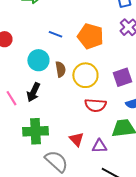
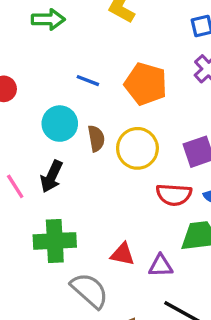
red semicircle: (95, 105) -> (174, 195), moved
red triangle: (76, 139) -> (123, 254), turned -35

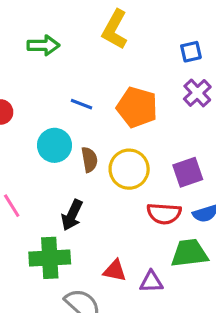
black arrow: (52, 176) -> (72, 215), moved

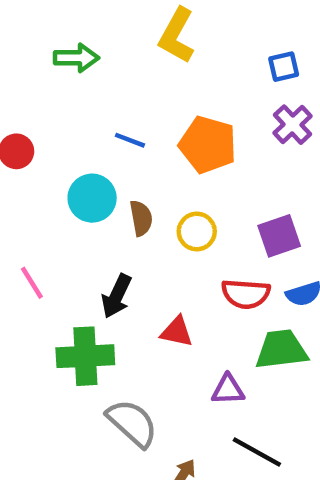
yellow circle: (129, 169) -> (197, 231), size x0.7
red triangle: (115, 271) -> (177, 332), moved

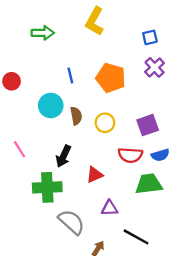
blue line: (130, 140) -> (70, 76), turned 56
red triangle: (177, 332) -> (95, 175), turned -36
purple triangle: (228, 390) -> (110, 208), moved

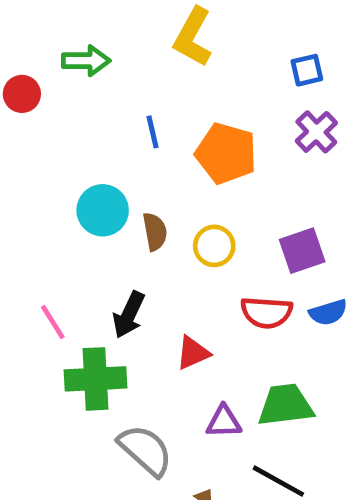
blue line: (70, 76) -> (152, 132), moved
red circle: (12, 81) -> (22, 94), moved
pink line: (20, 149) -> (53, 322), moved
green trapezoid: (149, 184) -> (285, 405), moved

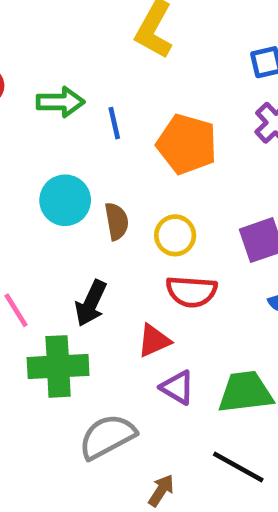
green arrow: (86, 61) -> (60, 102), moved
red semicircle: (266, 312) -> (191, 292), moved
purple triangle: (224, 422) -> (177, 387), moved, turned 33
gray semicircle: (145, 450) -> (107, 437), turned -70

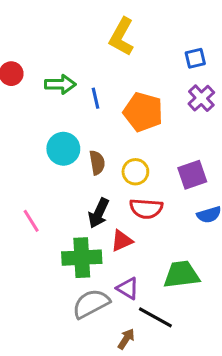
black arrow: (91, 303) -> (99, 213), moved
green cross: (58, 366) -> (82, 258), moved
purple triangle: (177, 387) -> (128, 288), moved
black line: (238, 467) -> (155, 317), moved

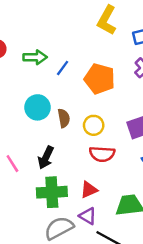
yellow L-shape: (122, 37) -> (107, 20), moved
blue line: (96, 98) -> (63, 68), turned 49
black arrow: (99, 213) -> (46, 158), moved
red triangle: (122, 241) -> (89, 190), moved

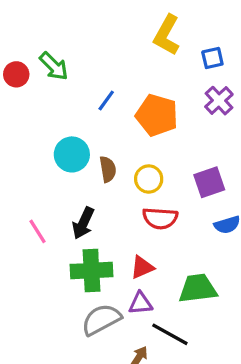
green arrow: (35, 57) -> (54, 66), moved, turned 45
purple triangle: (88, 216) -> (140, 303), turned -36

